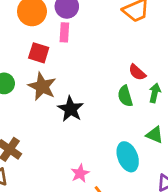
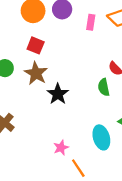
pink rectangle: (64, 32) -> (91, 22), moved

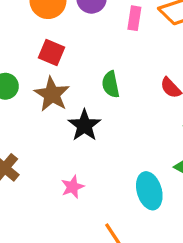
green semicircle: (104, 87) -> (111, 84), moved
pink star: (61, 148) -> (73, 187), moved

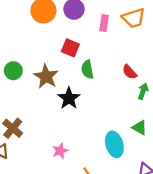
red square: (51, 53) -> (70, 48), moved
pink star: (73, 187) -> (60, 151), moved

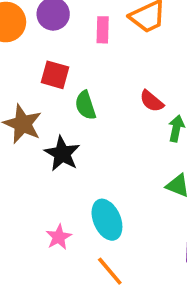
cyan ellipse: (114, 144) -> (107, 220), moved

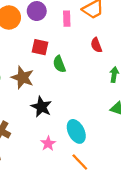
red semicircle: (152, 101) -> (96, 45), moved, turned 32
black star: (62, 154) -> (41, 107), moved

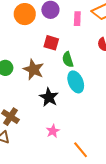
cyan ellipse: (76, 131) -> (76, 82), moved

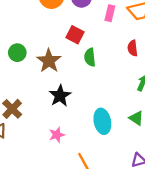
cyan ellipse: (76, 82) -> (102, 121), moved

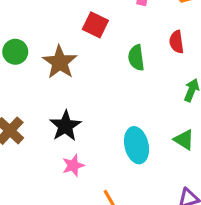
green semicircle: (90, 57) -> (136, 58), moved
black star: (60, 96) -> (65, 126), moved

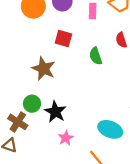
green circle: (15, 52) -> (32, 104), moved
cyan ellipse: (137, 145) -> (110, 129), moved, turned -45

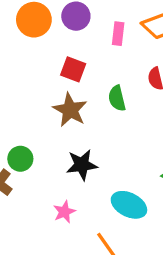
brown star: (44, 69) -> (70, 110), moved
black star: (55, 112) -> (82, 165), moved, turned 30

